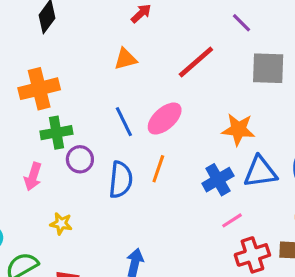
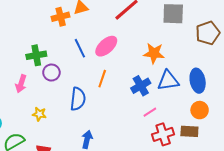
orange cross: (39, 89) -> (61, 17), moved, size x0.7
blue semicircle: (121, 180) -> (78, 99), moved

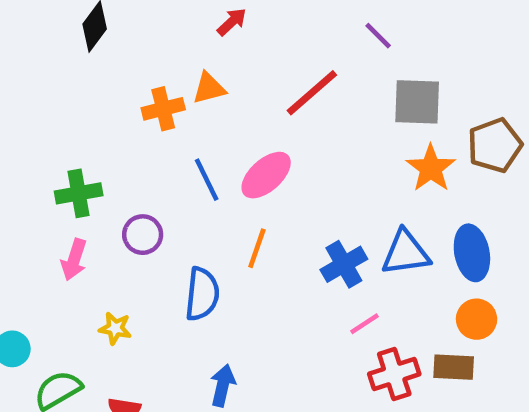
orange star: (154, 53) -> (431, 168), moved, turned 30
green cross: (36, 55) -> (79, 193), moved

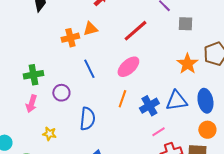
gray square: (417, 102) -> (185, 24), moved, size x0.7
pink ellipse: (266, 175) -> (128, 67), moved
orange line: (257, 248) -> (122, 99), moved

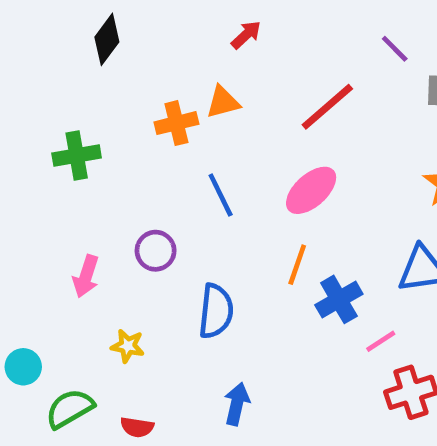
green cross: (33, 75) -> (77, 156), moved
blue cross: (149, 106) -> (339, 299), moved

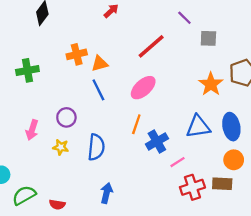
orange triangle: (223, 102) -> (100, 64), moved
yellow star: (128, 346) -> (61, 147), moved

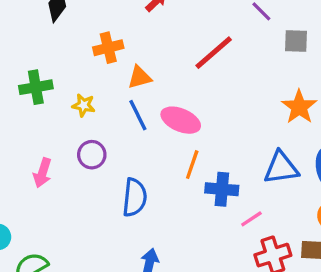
orange cross: (77, 54) -> (108, 48), moved
pink ellipse: (143, 88) -> (181, 120), moved, turned 65
blue cross: (157, 141) -> (222, 189), turned 35
yellow star: (61, 147) -> (84, 105), moved

